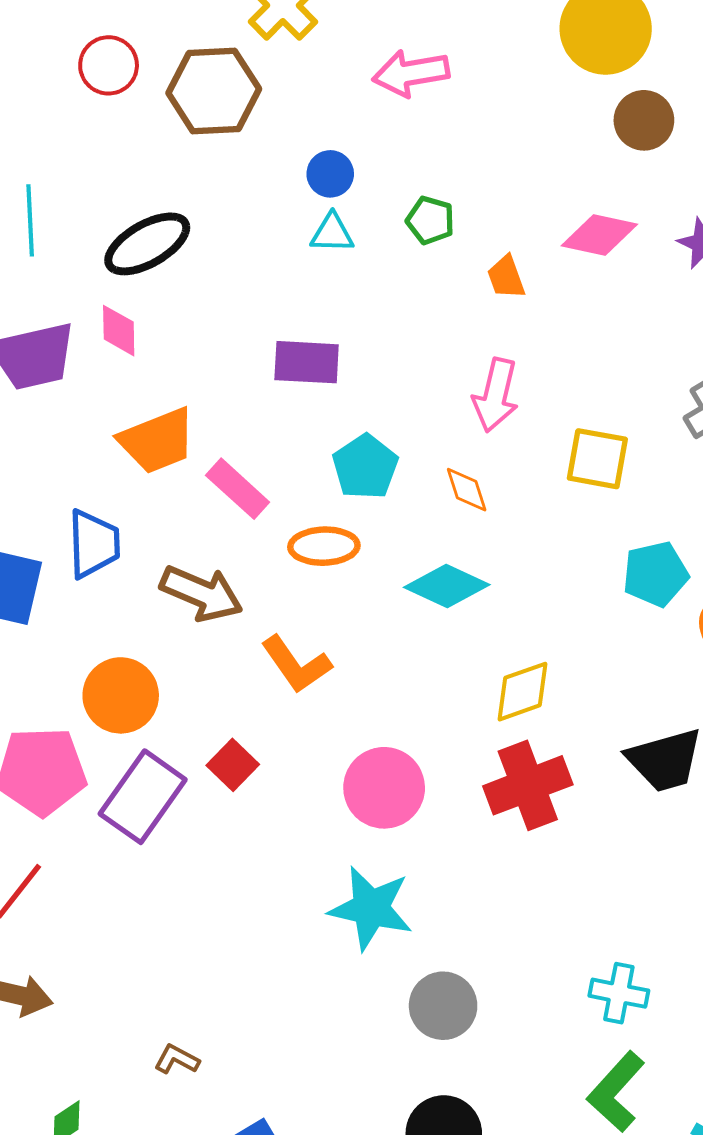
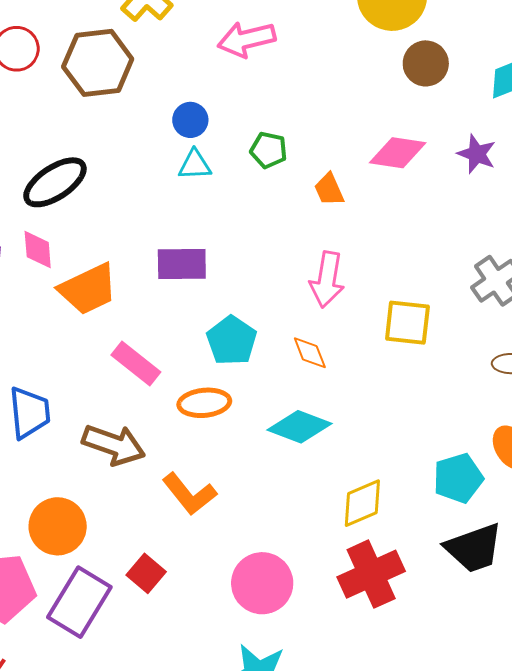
orange trapezoid: (157, 441) -> (88, 289), moved
cyan pentagon: (655, 574) -> (458, 478), moved

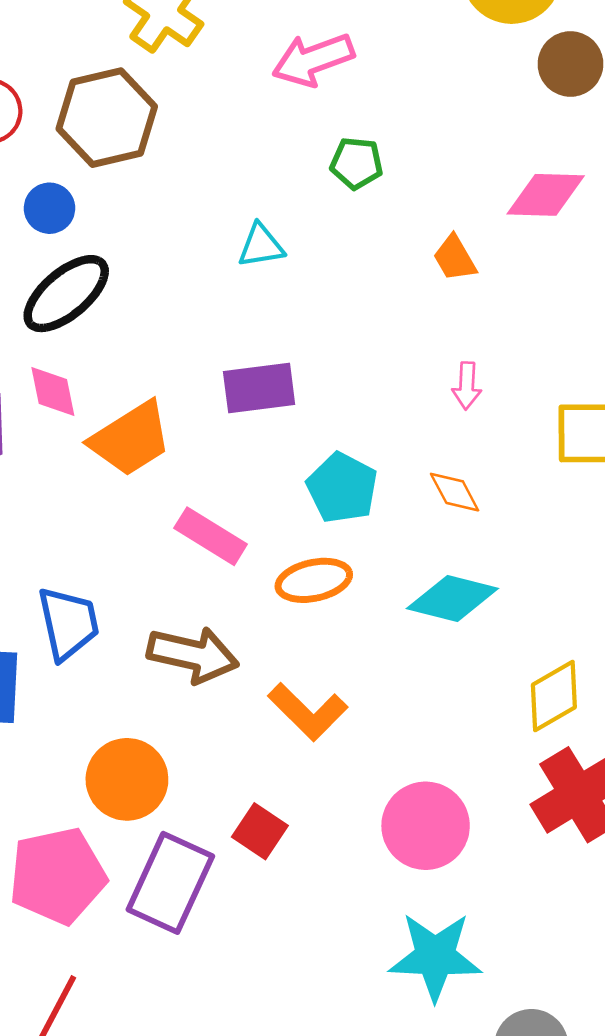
blue circle: (190, 120) -> (49, 208), moved
green pentagon: (269, 150) -> (356, 163), moved
pink arrow: (327, 280) -> (467, 386), size x0.6

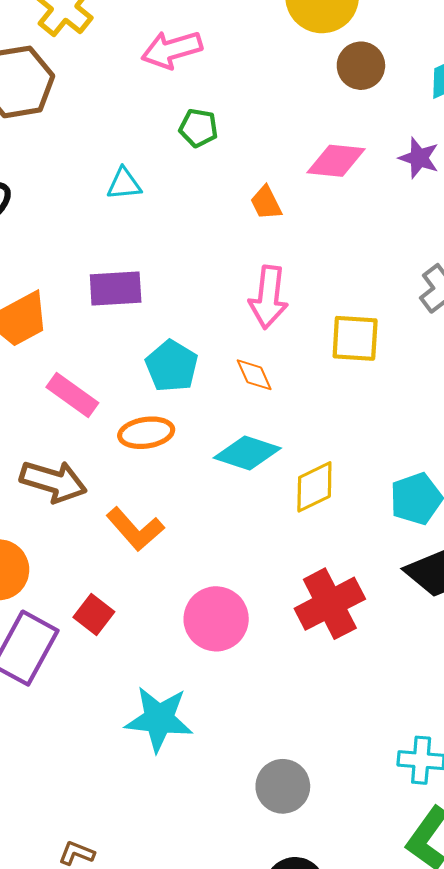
pink arrow: (467, 386) -> (268, 297), size x1.8
yellow diamond: (554, 696) -> (314, 487), moved
cyan star: (435, 957) -> (159, 719), moved

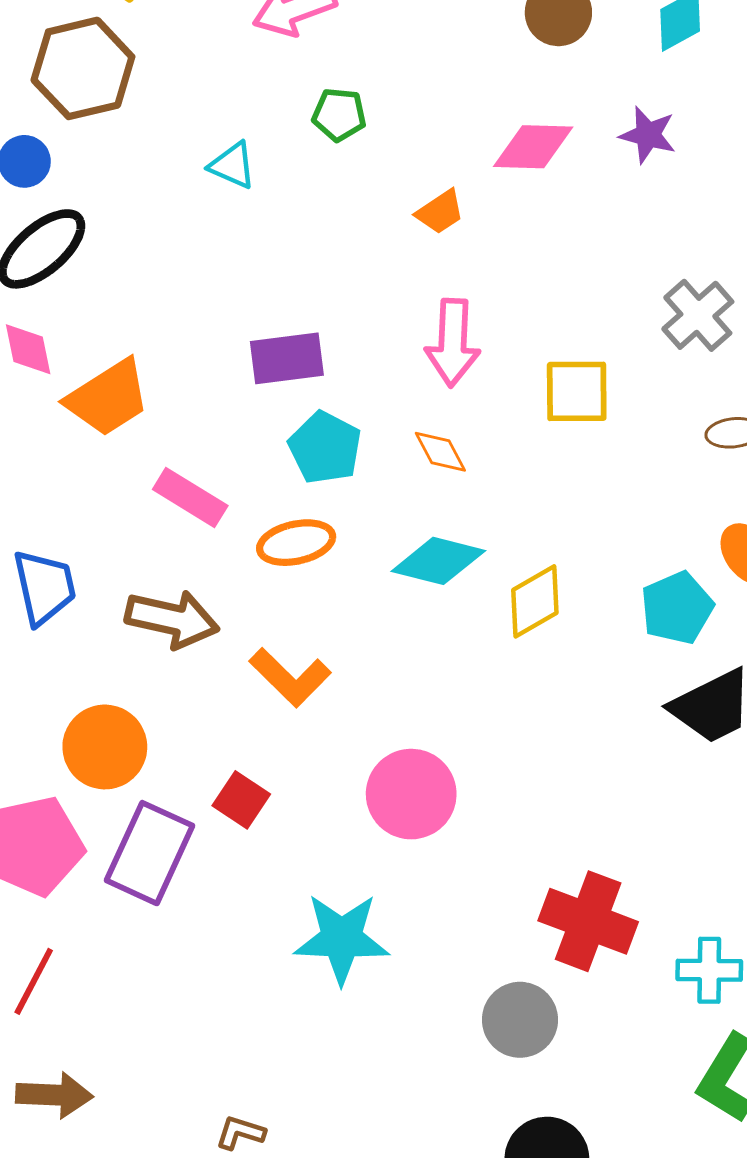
cyan triangle: (124, 184) -> (232, 165), moved, turned 33
orange trapezoid: (266, 203) -> (440, 212), turned -93
purple rectangle: (116, 288) -> (287, 358), moved
red cross: (330, 604) -> (588, 921), moved, turned -38

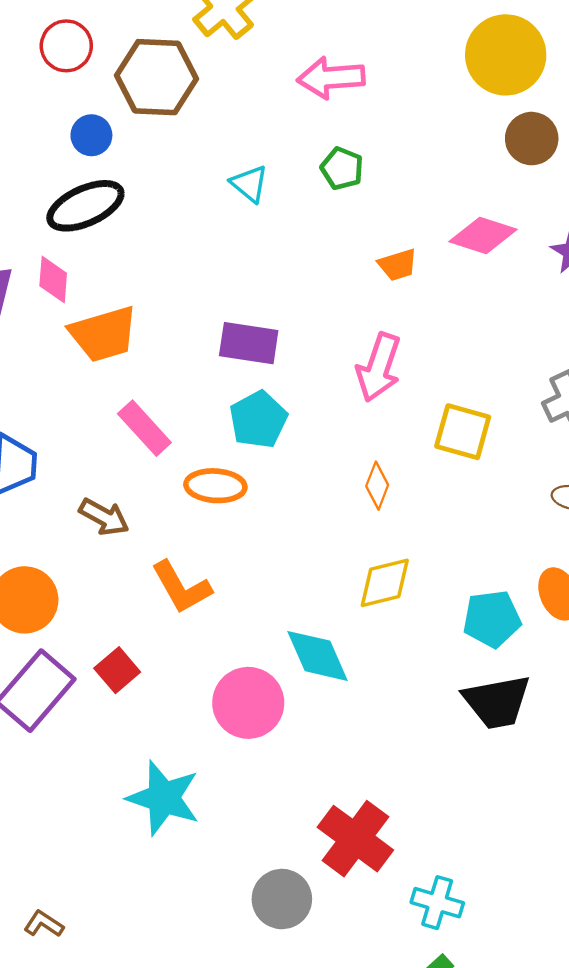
orange diamond: (440, 452) -> (377, 486), moved, turned 33
cyan diamond: (438, 561) -> (317, 656), moved, turned 36
brown arrow: (172, 619) -> (104, 517), size x0.7

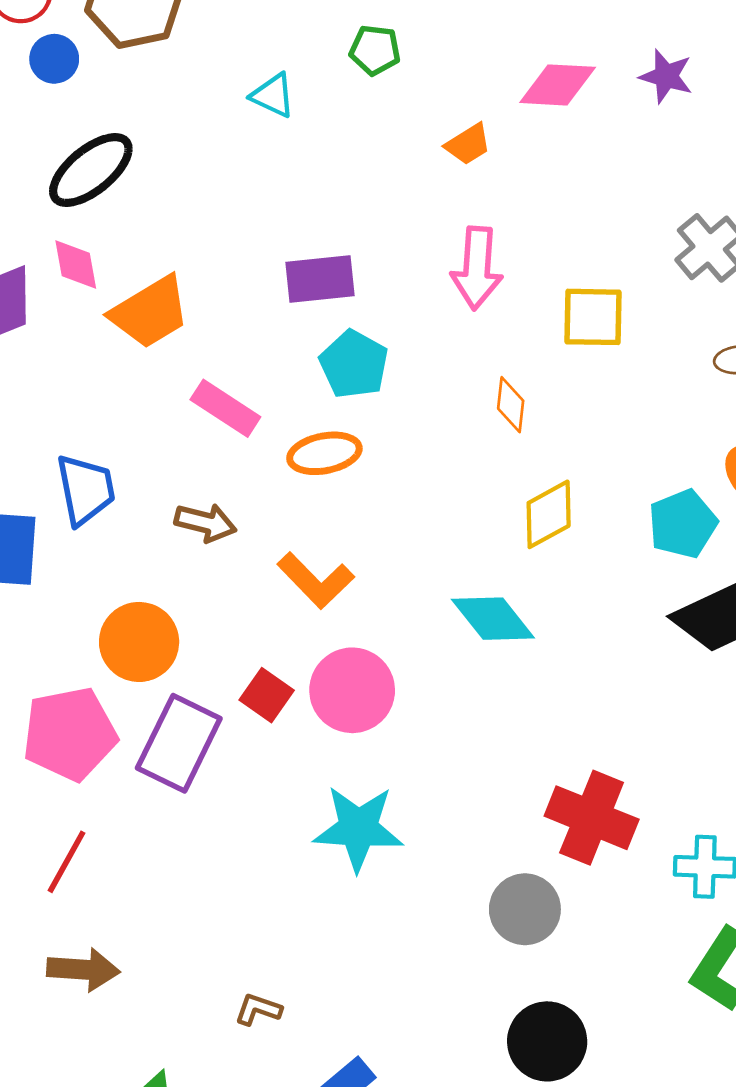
blue circle: (91, 135) -> (54, 59), moved
pink circle: (248, 703) -> (352, 690), moved

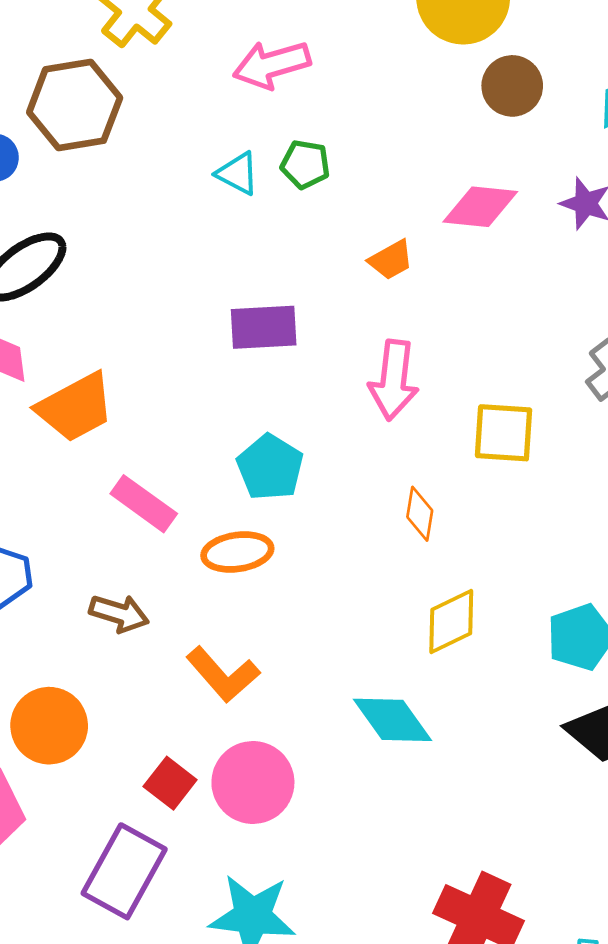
cyan triangle: (273, 95) -> (238, 173), moved
purple rectangle: (320, 279) -> (264, 327), moved
purple rectangle: (179, 743) -> (124, 871), moved

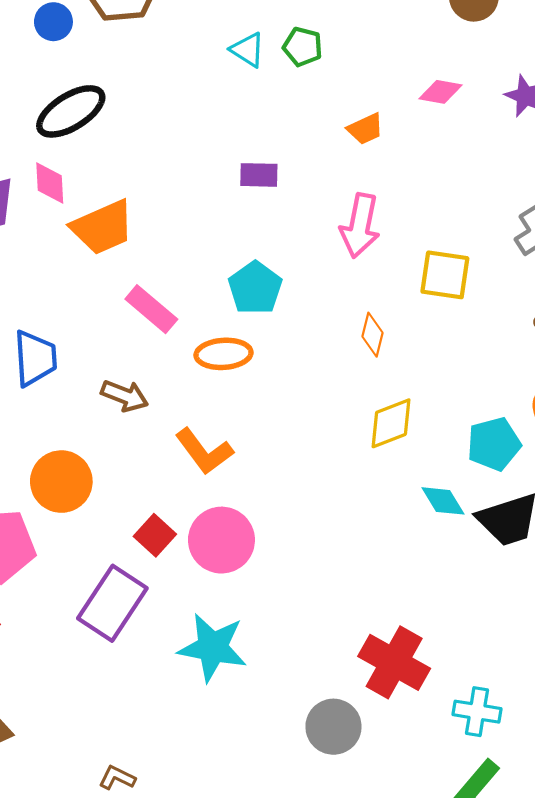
pink diamond: (480, 207) -> (440, 92), size x0.7
purple rectangle: (264, 327) -> (259, 175), size x0.7
cyan diamond: (393, 720) -> (443, 501), moved, size x0.7

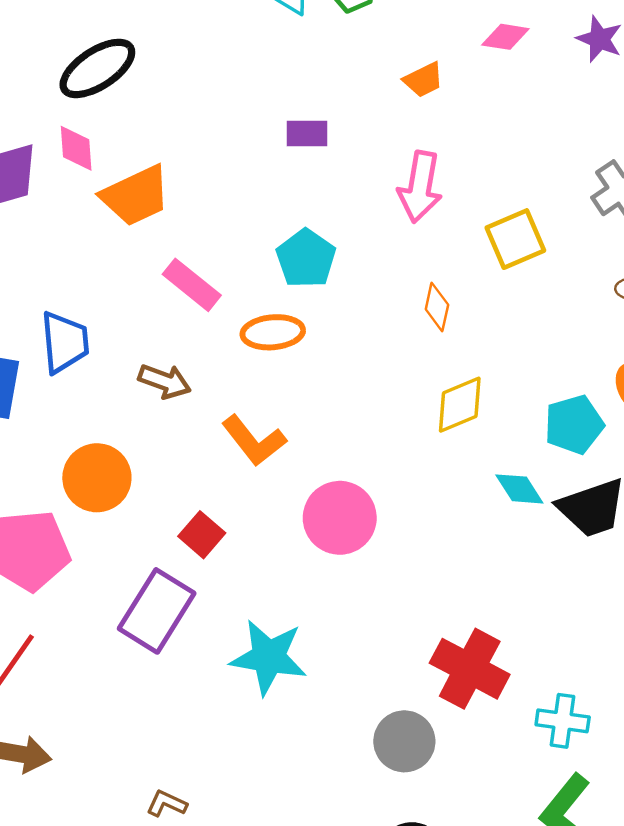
yellow square: (445, 275) -> (515, 239), turned -30
pink circle: (221, 540) -> (340, 518), moved

